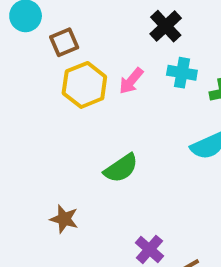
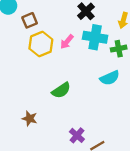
cyan cross: (182, 73) -> (95, 37), size x1.5

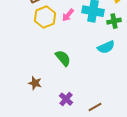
green semicircle: (61, 90) -> (63, 58), turned -96
purple cross: (77, 135) -> (66, 99), moved

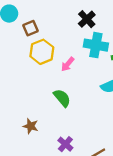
pink arrow: (68, 15) -> (68, 64), moved

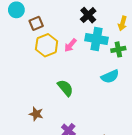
pink arrow: (68, 64) -> (70, 45), moved

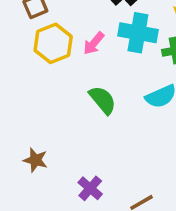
green semicircle: (65, 88) -> (103, 100), moved

